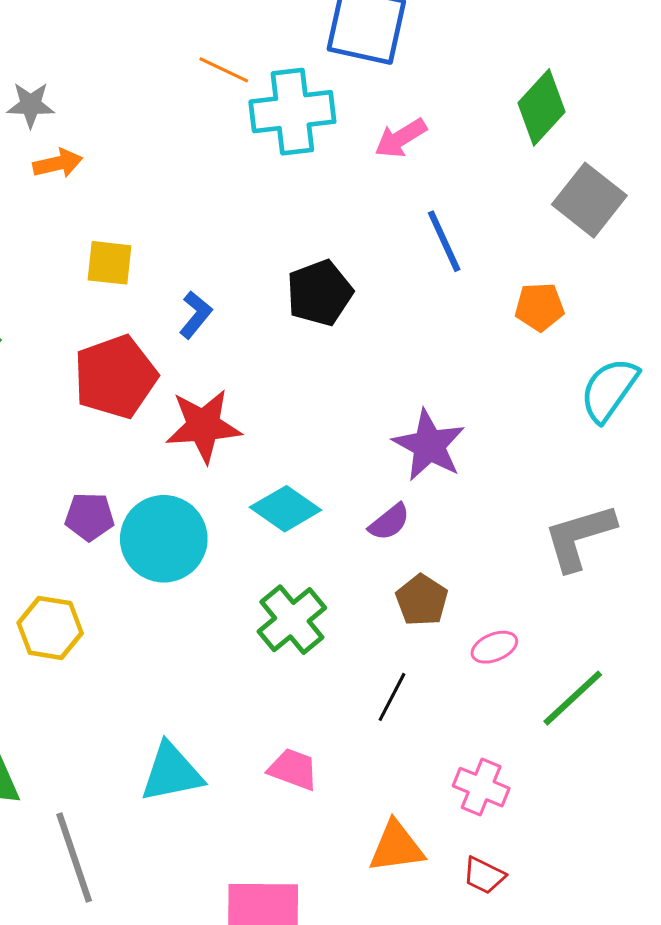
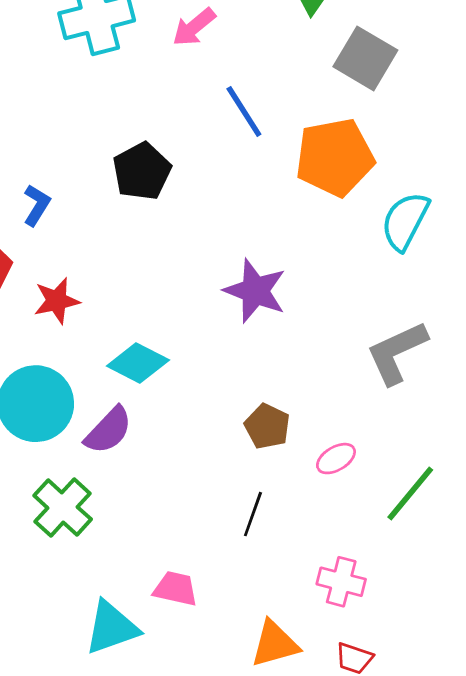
orange pentagon: (540, 307) -> (335, 157), size x1.8
red star: (203, 426) -> (57, 301), size x0.7
purple semicircle: (389, 522) -> (108, 430), moved, size x1.4
green cross: (292, 620) -> (63, 507), moved
cyan triangle: (172, 773) -> (112, 628), moved

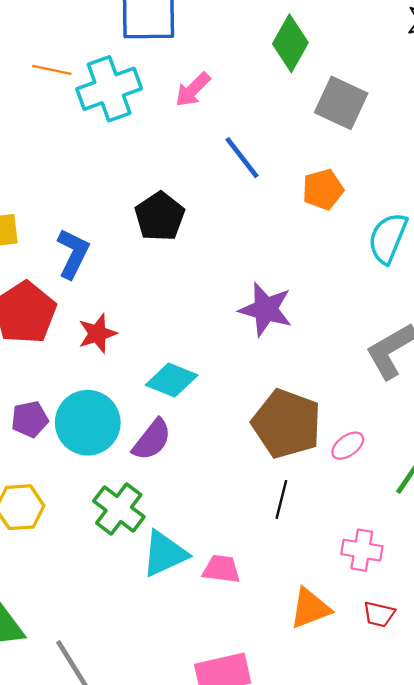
orange pentagon: (335, 157) -> (323, 189), size x0.6
blue L-shape: (37, 205) -> (73, 254), size x1.4
brown pentagon: (267, 426) -> (287, 424), size x1.8
cyan triangle: (112, 628) -> (165, 554), moved

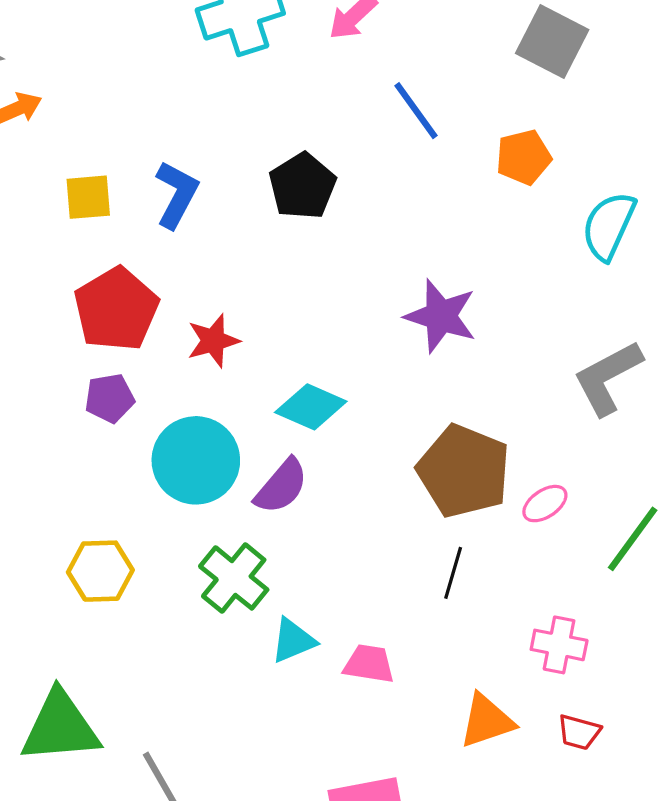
blue L-shape: (73, 254) -> (177, 194), moved
purple pentagon: (30, 419) -> (109, 398), moved
cyan triangle: (165, 554) -> (293, 640), size x0.7

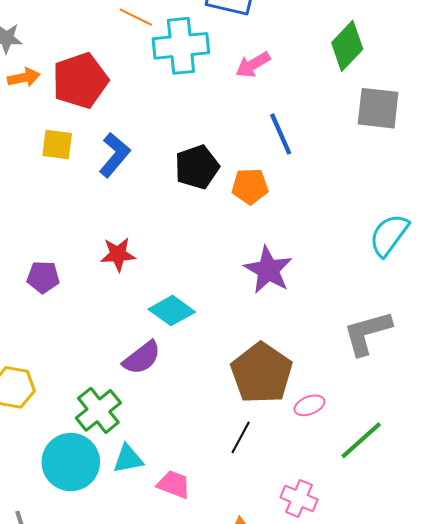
gray square: (552, 41) -> (378, 108), turned -33
orange pentagon: (523, 157) -> (250, 186), moved
red pentagon: (116, 309) -> (80, 81), moved
cyan circle: (196, 460) -> (71, 462), moved

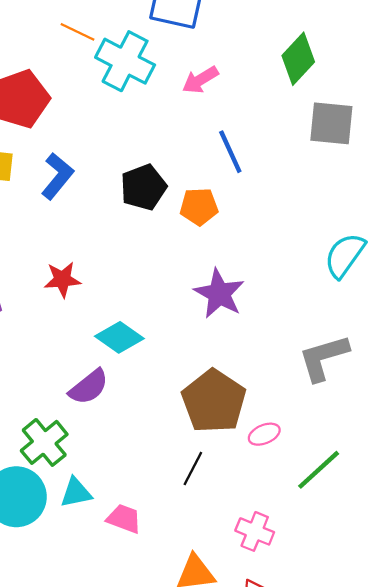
cyan cross: (181, 46) -> (125, 61), turned 34

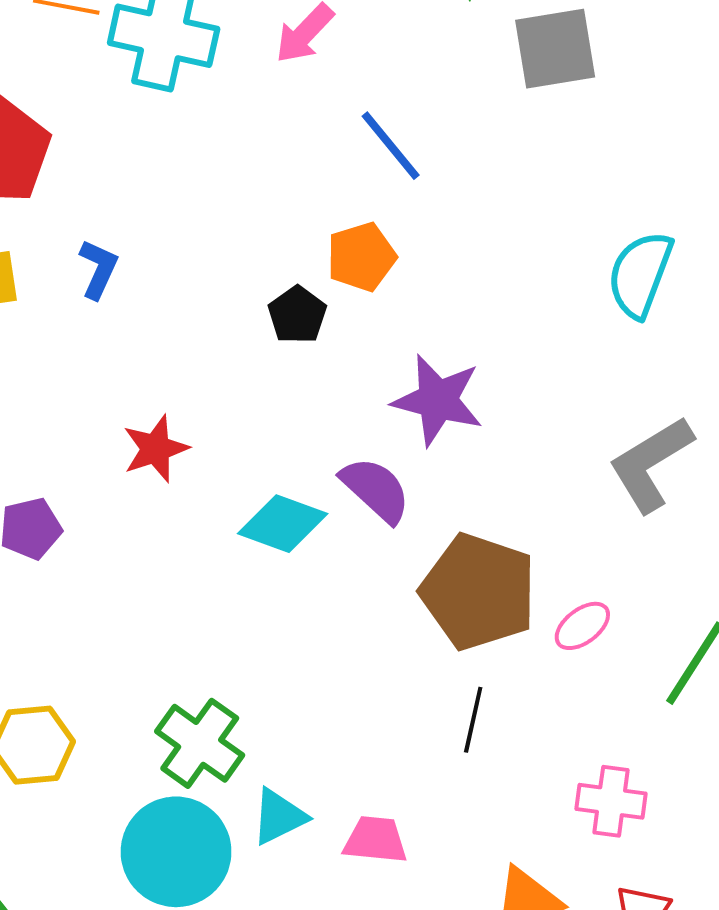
blue L-shape: (57, 176) -> (98, 269), size x0.7
black pentagon: (143, 187) -> (297, 315), moved, size x0.7
purple semicircle: (89, 387) -> (376, 490), moved, turned -84

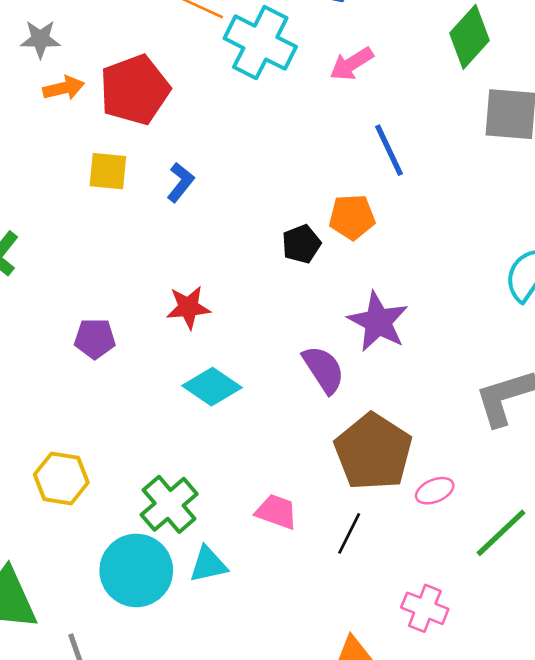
cyan diamond: (283, 524) -> (212, 387), moved
pink trapezoid: (375, 840) -> (276, 512), moved

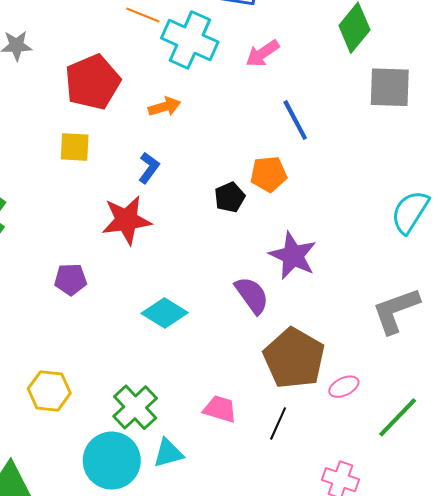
orange arrow: (64, 88) -> (164, 107), moved
blue L-shape: (181, 182) -> (149, 168), moved
red star: (188, 307) -> (126, 220), moved, size x1.4

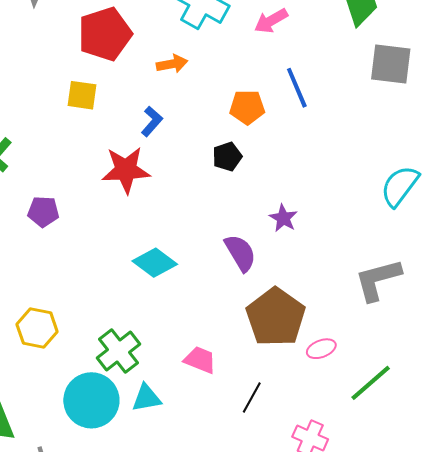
orange pentagon: (269, 174) -> (247, 107), moved
purple star: (293, 256) -> (283, 218), size x0.6
purple pentagon: (71, 279) -> (43, 212), moved
black line: (278, 423) -> (252, 397), moved

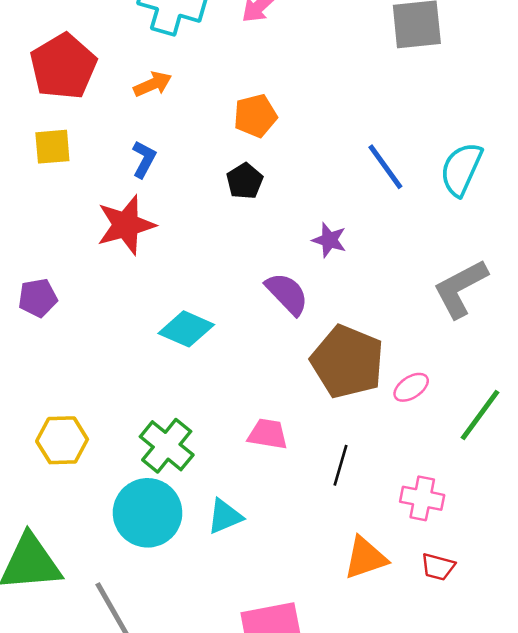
blue line: (297, 88) -> (385, 167), moved
cyan triangle: (146, 398) -> (225, 516), moved

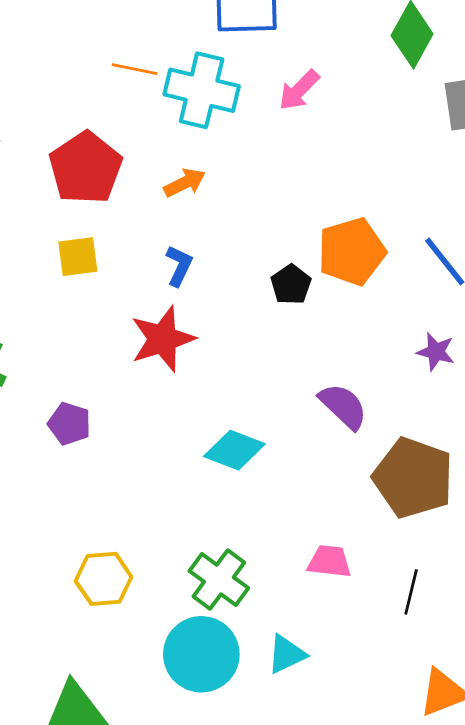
orange pentagon: (255, 116) -> (352, 252), moved, size x1.4
purple star: (329, 240) -> (436, 352), moved
purple pentagon: (38, 298) -> (69, 424), turned 30

